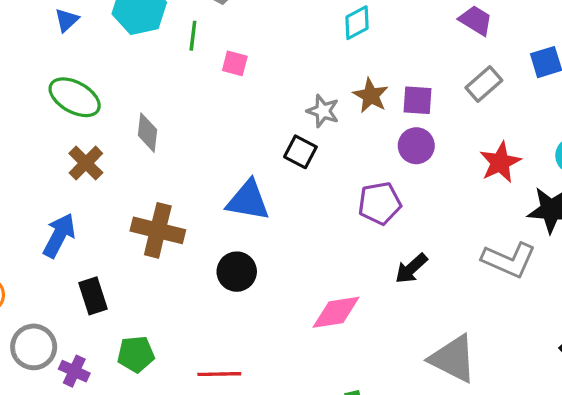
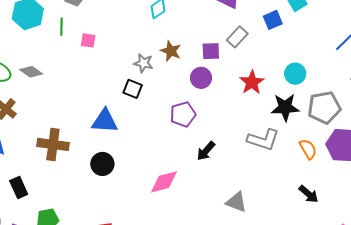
purple square: (417, 100) -> (211, 51), moved
gray diamond: (148, 133) -> (31, 72), moved, turned -55
gray triangle: (453, 359) -> (236, 202), size x0.7

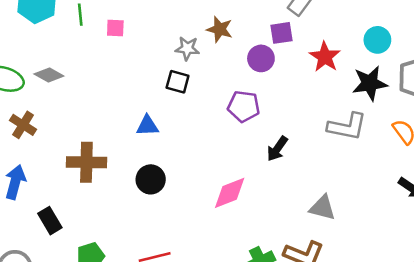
purple square: (211, 51) -> (281, 33), moved
purple pentagon: (183, 114) -> (244, 106), turned 30
blue triangle: (105, 121) -> (147, 126), size x0.7

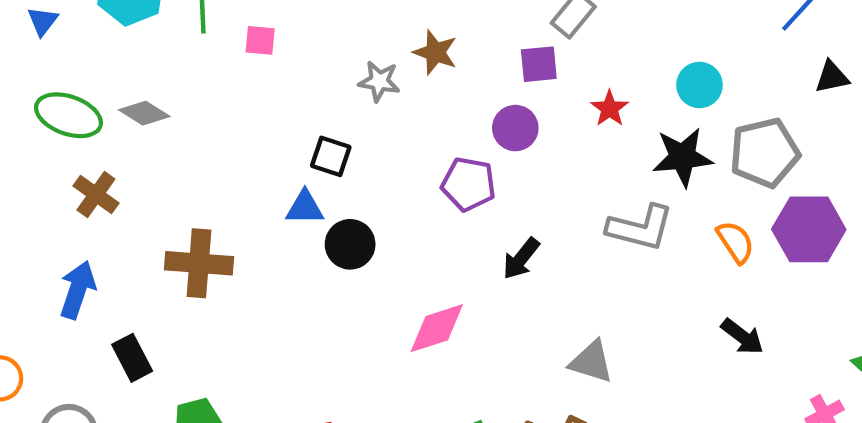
red star: (325, 57) -> (610, 109), size x0.7
purple circle: (261, 58) -> (515, 128), moved
black square: (178, 82) -> (331, 156), moved
black circle: (151, 179) -> (350, 244), moved

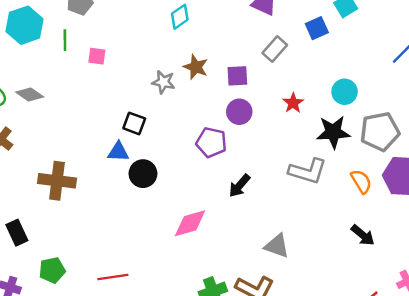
purple square: (539, 64) -> (237, 76), moved

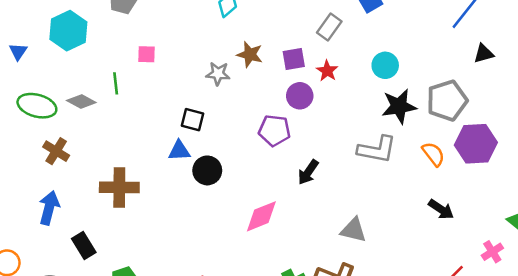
green line: (65, 40) -> (116, 83), moved
cyan circle: (345, 92) -> (385, 65), moved
red star: (293, 103) -> (327, 71), moved

